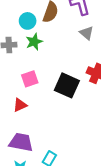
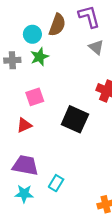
black square: (67, 85) -> (75, 119), moved

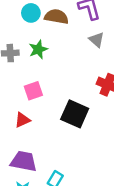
brown semicircle: (57, 25) -> (56, 17), turned -100
cyan circle: (32, 34) -> (31, 13), moved

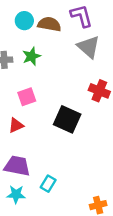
gray triangle: (97, 40) -> (89, 47), size x1.5

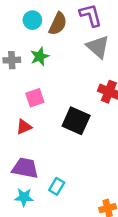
brown semicircle: (49, 24) -> (58, 24), turned 105

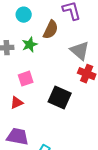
brown semicircle: (58, 24) -> (51, 30), moved
gray triangle: (98, 47) -> (80, 51), moved

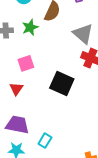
red triangle: (17, 103) -> (16, 89), turned -32

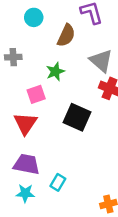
green star: (30, 27) -> (55, 72), moved
red triangle: (16, 89) -> (25, 123), size x1.5

